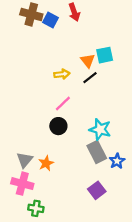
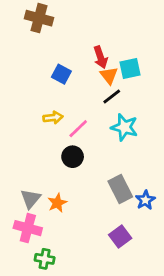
red arrow: (74, 12) -> (101, 57), moved
blue square: (51, 20) -> (61, 74), moved
yellow arrow: (62, 74) -> (53, 117), moved
cyan star: (100, 129) -> (124, 127), moved

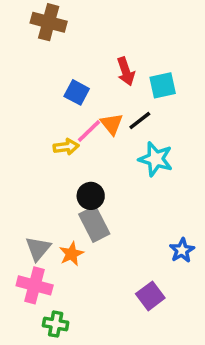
orange triangle: (109, 75) -> (112, 124), moved
pink line: (78, 129) -> (89, 131), moved
gray rectangle: (120, 189) -> (94, 224), moved

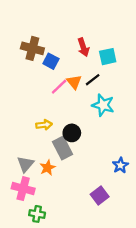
brown cross: (49, 22) -> (32, 48), moved
yellow arrow: (66, 147) -> (44, 125), moved
black circle: (91, 196) -> (72, 133), moved

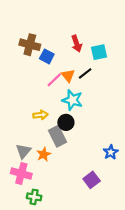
cyan star: (103, 105) -> (72, 100), moved

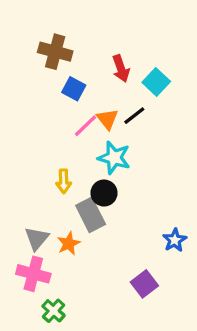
brown cross: (30, 45) -> (55, 52), moved
cyan square: (99, 52) -> (156, 82), turned -35
yellow arrow: (40, 115) -> (64, 181), turned 96
green cross: (34, 197) -> (54, 311), turned 32

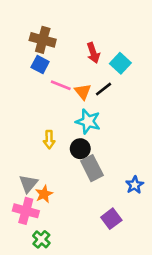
blue square: (74, 89) -> (40, 64), moved
pink line: (85, 126) -> (61, 85), moved, turned 66
gray rectangle: (91, 215) -> (92, 168), moved
orange star: (69, 243) -> (44, 194), moved

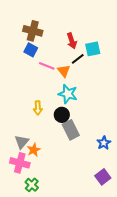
cyan square: (120, 63) -> (93, 49), turned 35
black line: (104, 89) -> (78, 59), moved
purple square: (111, 219) -> (103, 177), moved

